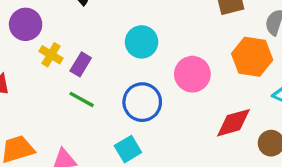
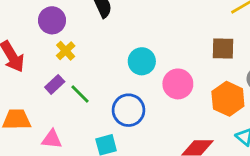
purple rectangle: (81, 64) -> (55, 84), moved
pink circle: (192, 74) -> (178, 84), moved

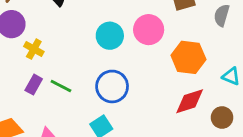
pink circle: (178, 84) -> (149, 30), moved
orange hexagon: (228, 99) -> (188, 57), moved

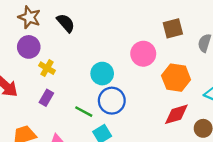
cyan circle: (110, 36) -> (102, 74), moved
green line: (61, 86) -> (84, 112), moved

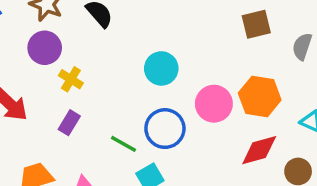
pink circle: (143, 54) -> (214, 104), moved
cyan circle: (102, 74) -> (161, 68), moved

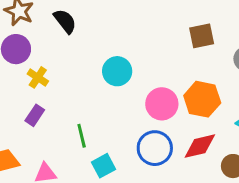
blue circle: (165, 129) -> (155, 148), moved
green line: (124, 144) -> (82, 136), turned 45

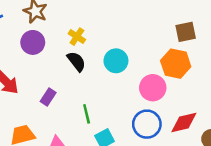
black semicircle: (65, 21) -> (76, 61), moved
yellow cross: (38, 77) -> (77, 37), moved
orange hexagon: (202, 99) -> (176, 64), moved

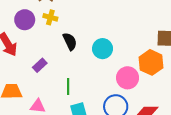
yellow cross: (77, 37) -> (50, 17), moved, turned -32
purple circle: (33, 42) -> (25, 20), moved

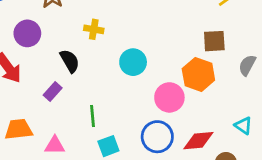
yellow cross: (50, 17) -> (94, 29), moved
black semicircle: (70, 41) -> (70, 61), moved

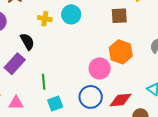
brown square: (214, 41) -> (119, 16), moved
cyan circle: (133, 62) -> (71, 14), moved
purple rectangle: (53, 92) -> (15, 64), size x1.5

